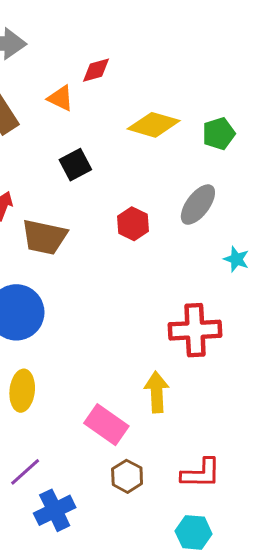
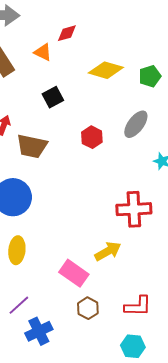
yellow arrow: (157, 392) -> (108, 251), turned 64

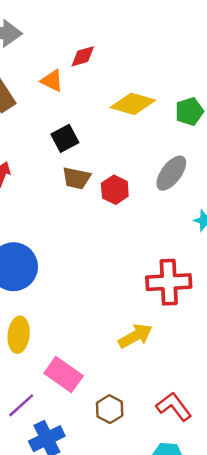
brown trapezoid: (32, 146) -> (76, 178), moved, size x0.7
pink rectangle: (74, 273) -> (64, 374), moved
red L-shape: (138, 306) -> (174, 407), turned -128

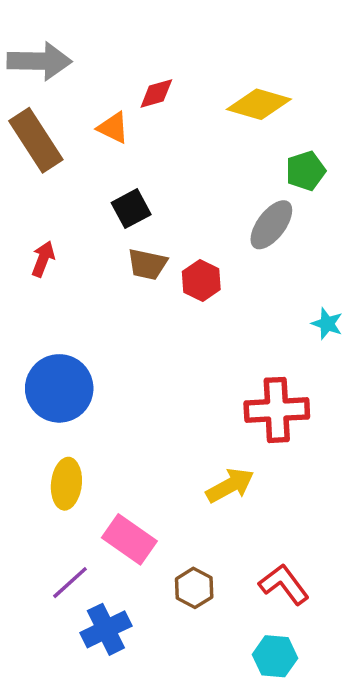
yellow diamond: (133, 104) -> (259, 104), moved
gray ellipse: (171, 173) -> (271, 225), moved

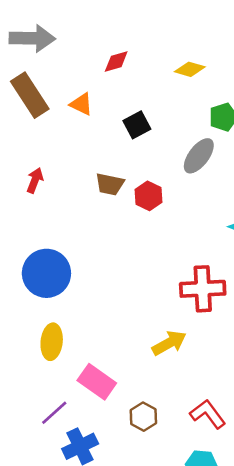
yellow diamond: (259, 104) -> (190, 69), size x0.7
orange triangle: (113, 128) -> (81, 104), moved
black square: (131, 209) -> (137, 125), moved

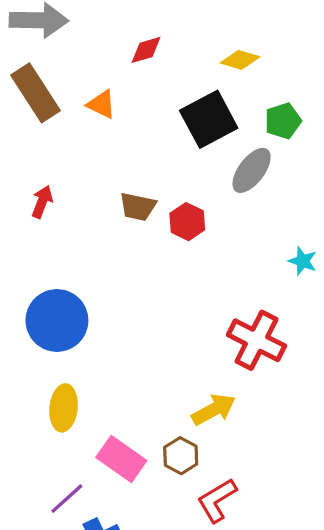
black square: (137, 125) -> (209, 119), moved, size x1.6
red cross: (203, 289) -> (257, 340), turned 30
red L-shape: (208, 414) -> (217, 500), moved, turned -84
brown hexagon: (143, 417) -> (181, 456), moved

